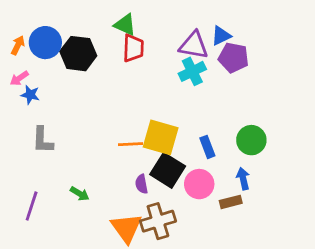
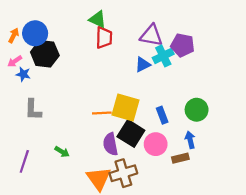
blue triangle: (221, 36) -> (143, 65), moved
black hexagon: (78, 54) -> (45, 54), moved
cyan cross: (192, 71) -> (163, 56), moved
purple semicircle: (141, 184) -> (110, 144), size x1.5

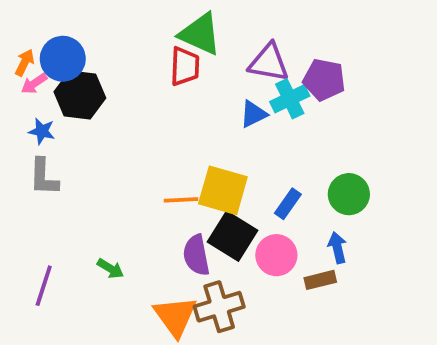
green triangle: (98, 19) -> (200, 34), moved, size x1.4
pink arrow: (15, 61) -> (34, 84), moved
gray L-shape: (33, 110) -> (44, 177), moved
blue rectangle: (162, 115) -> (288, 204), turned 56

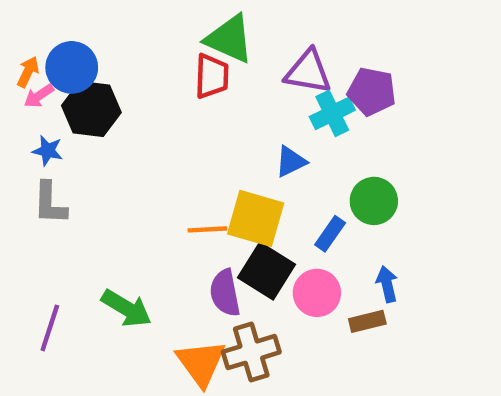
blue triangle: (253, 114) -> (291, 162), moved
green circle: (349, 194) -> (374, 201), moved
green arrow: (110, 269) -> (126, 308), size x1.6

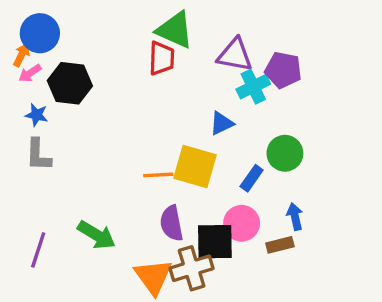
blue circle: (72, 67) -> (40, 33), moved
black square: (267, 271) -> (215, 242), moved, turned -33

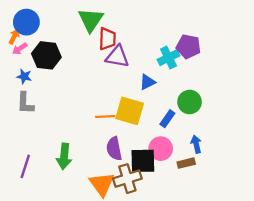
green triangle: (175, 30) -> (91, 20), moved, turned 40
purple triangle: (235, 55) -> (117, 56), moved
green arrow: (97, 235) -> (64, 156), turned 65

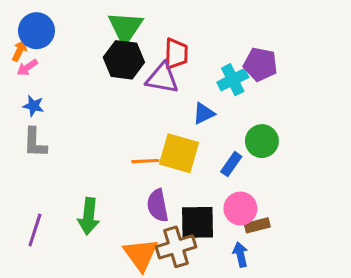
red trapezoid: (107, 39) -> (176, 54), moved
black hexagon: (46, 55) -> (124, 60), moved
blue arrow: (196, 144) -> (240, 255), moved
pink circle: (161, 149) -> (240, 209), moved

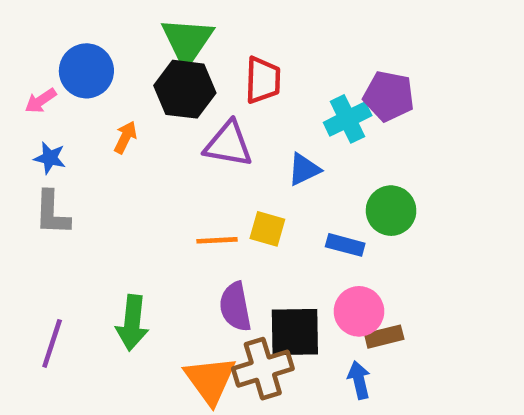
blue circle: (36, 31) -> (86, 71), moved
orange arrow: (20, 51) -> (125, 137), moved
purple triangle: (162, 78) -> (228, 144), moved
yellow square: (179, 153) -> (267, 229), size x0.6
blue rectangle: (231, 164) -> (345, 245), turned 70

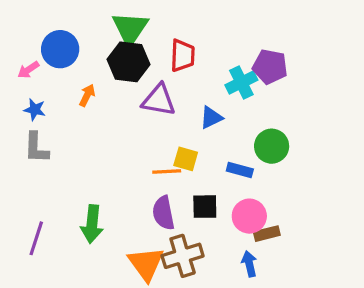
orange line: (217, 240) -> (167, 172), moved
black square: (295, 332) -> (205, 207), moved, size x0.7

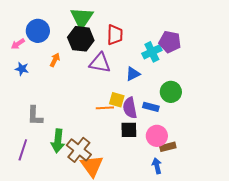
gray L-shape: (36, 148) -> (35, 116), moved
purple semicircle: (163, 213) -> (130, 108), moved
brown cross: (183, 256) -> (79, 150), moved, turned -35

